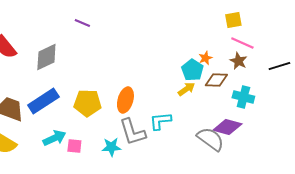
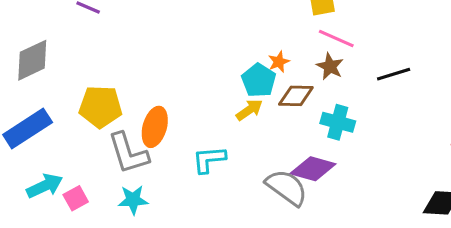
yellow pentagon: (87, 103) -> (100, 107), moved
gray L-shape: (132, 132) -> (128, 153), moved
pink square: (74, 146) -> (76, 198), turned -35

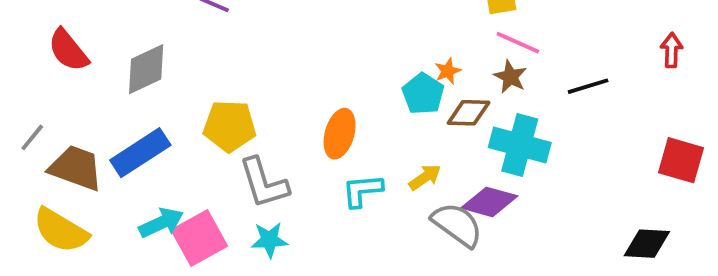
yellow arrow: (249, 110) -> (425, 177), moved
cyan cross: (338, 122) -> (520, 145), size x1.4
orange ellipse: (155, 127) -> (340, 134), moved
pink square: (76, 198) -> (199, 238), size x1.8

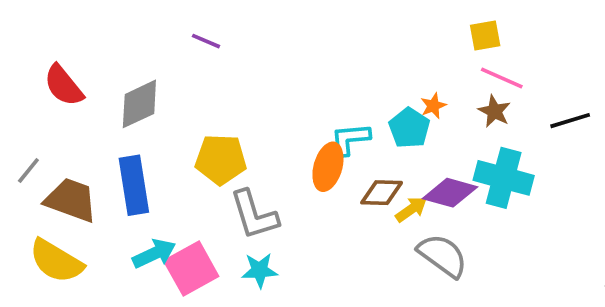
brown diamond: (469, 113) -> (382, 193), moved
blue rectangle: (140, 153) -> (134, 185), turned -66
cyan L-shape: (362, 191) -> (350, 139), moved
purple diamond: (489, 202) -> (450, 193), moved

